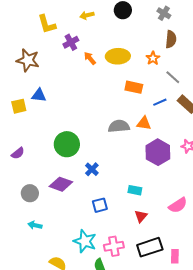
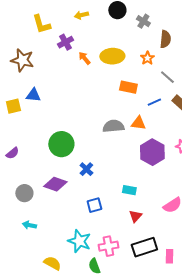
gray cross: (164, 13) -> (143, 21), moved

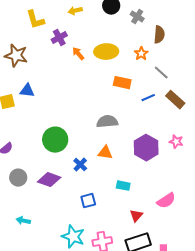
orange triangle: (138, 123) -> (105, 153), moved
gray circle: (24, 193) -> (18, 178), moved
red triangle: (135, 216) -> (136, 216), moved

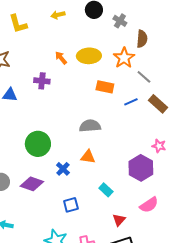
purple cross: (59, 38) -> (42, 81), moved, turned 35
orange star: (141, 54) -> (124, 58), size x1.5
purple hexagon: (146, 148) -> (141, 168), moved
cyan rectangle: (123, 186) -> (106, 190), turned 32

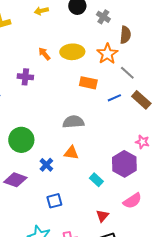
cyan rectangle: (106, 190) -> (96, 180), moved

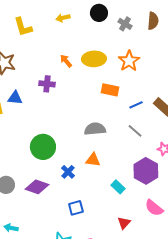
brown semicircle: (125, 35) -> (153, 21), moved
gray line: (127, 73) -> (135, 131), moved
pink semicircle: (132, 201) -> (154, 208), turned 72

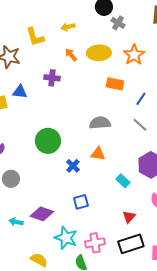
yellow arrow: (63, 18) -> (68, 27), moved
gray cross: (125, 24) -> (118, 23), moved
yellow L-shape: (23, 27) -> (35, 37), moved
blue line: (136, 105) -> (141, 99), turned -32
purple diamond: (37, 187) -> (42, 214), moved

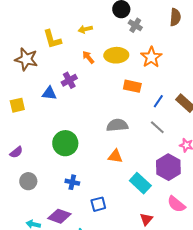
purple cross: (52, 78) -> (69, 80), turned -35
blue triangle: (20, 92) -> (49, 93), moved
blue cross: (73, 166) -> (72, 182), moved, turned -32
cyan rectangle: (123, 181) -> (140, 183), size x1.5

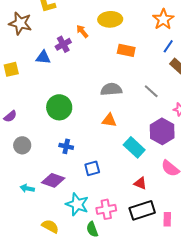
orange arrow: (88, 57) -> (82, 31), moved
orange star: (151, 57) -> (163, 19), moved
blue line: (158, 101) -> (168, 46), moved
red triangle: (146, 219) -> (140, 183), turned -48

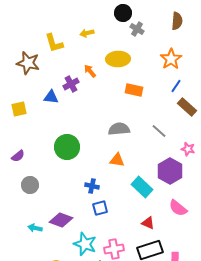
blue cross: (66, 146) -> (92, 186), moved

